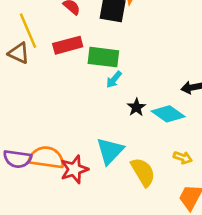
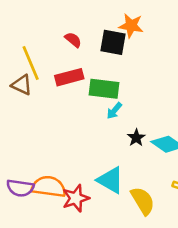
cyan triangle: (110, 151) -> (110, 180), turned -44

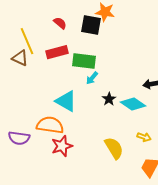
cyan triangle: (110, 180) -> (66, 101), moved
orange semicircle: (49, 187) -> (50, 125), moved

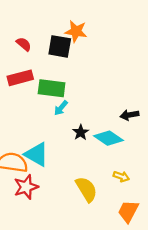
cyan triangle: (66, 101) -> (37, 154), moved

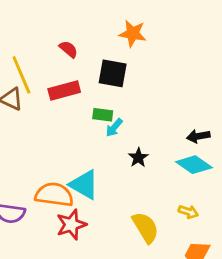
black square: (60, 46) -> (113, 73), moved
green rectangle: (52, 88) -> (103, 115), moved, size x0.6
cyan diamond: (108, 138) -> (194, 165), moved

